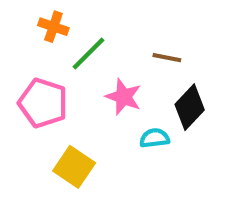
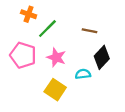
pink star: (124, 97) -> (56, 57), moved
yellow square: (74, 167) -> (55, 90), moved

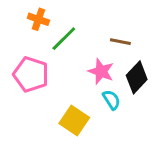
pink star: (56, 57) -> (101, 71), moved
cyan semicircle: (83, 74) -> (111, 100), turned 64

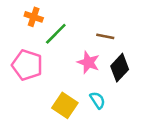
cyan semicircle: (111, 100) -> (97, 100), moved

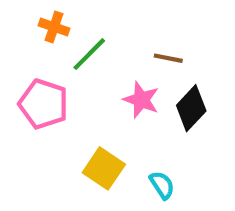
cyan semicircle: (97, 100) -> (162, 185), moved

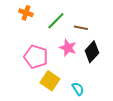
green line: (89, 54) -> (56, 21), moved
pink pentagon: (44, 104) -> (36, 57), moved

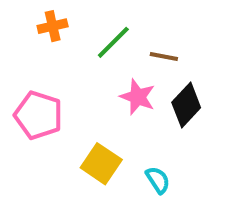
orange cross: (26, 13) -> (53, 26), turned -32
pink pentagon: (36, 57) -> (38, 115), moved

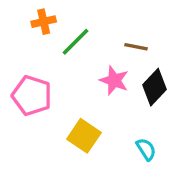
green line: (113, 42) -> (76, 42), moved
cyan semicircle: (158, 180) -> (146, 149), moved

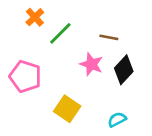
orange cross: (44, 22) -> (35, 17), turned -30
cyan semicircle: (146, 149) -> (117, 120), turned -84

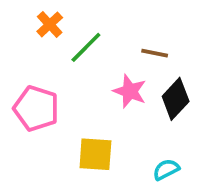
yellow square: (67, 109) -> (95, 154), turned -30

